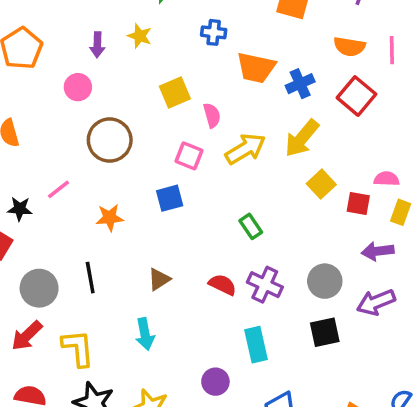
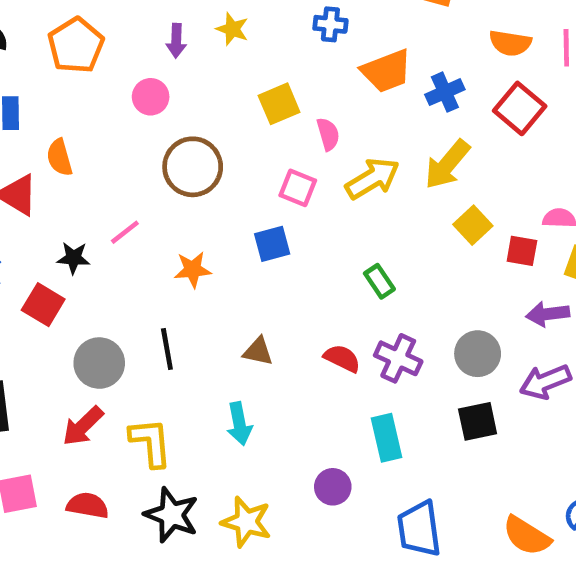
orange trapezoid: (256, 68) -> (386, 71), turned -33
brown triangle: (159, 279) -> (258, 351), turned 45

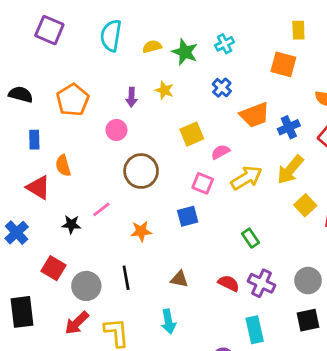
blue cross: (330, 24) -> (222, 88), turned 36
pink semicircle: (328, 134) -> (220, 152), turned -102
red square: (43, 305) -> (54, 268), moved

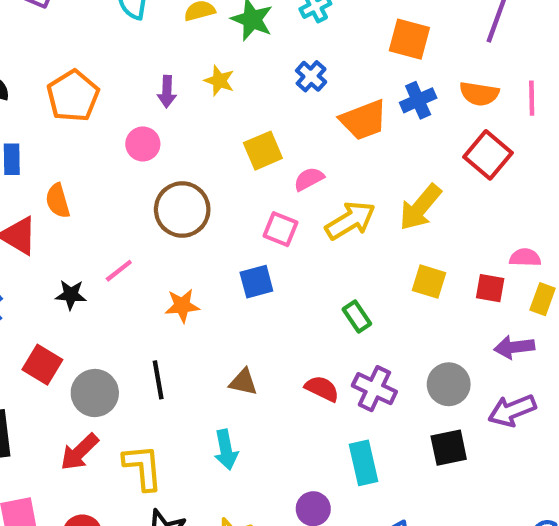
blue cross: (289, 127) -> (418, 100), moved
yellow square: (305, 205) -> (429, 282), moved, turned -30

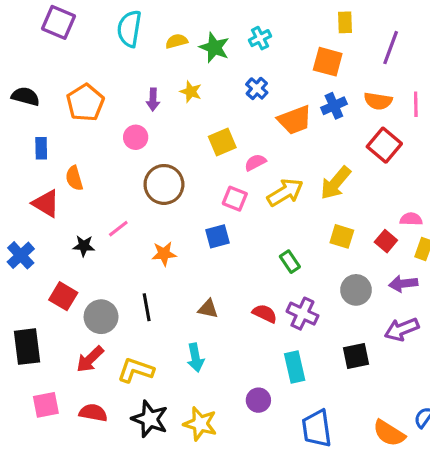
red square: (490, 288) -> (386, 241), turned 30
gray circle: (449, 384) -> (356, 290), moved
yellow L-shape: (143, 467) -> (136, 370), turned -66

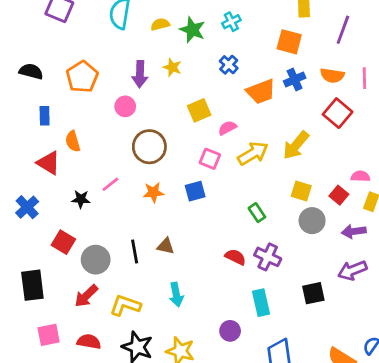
purple arrow: (153, 99) -> (140, 74), size x1.4
orange star: (164, 254) -> (153, 192), moved
gray circle: (356, 290) -> (312, 221), moved
brown triangle: (208, 309) -> (166, 246), moved

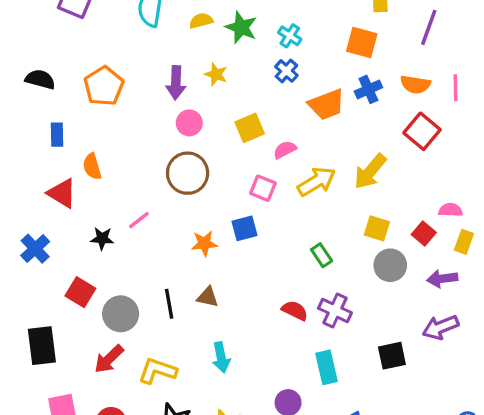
cyan cross: (231, 22) -> (290, 36), moved, turned -30
pink circle: (125, 106) -> (189, 123), moved
orange star: (153, 192) -> (204, 243), moved

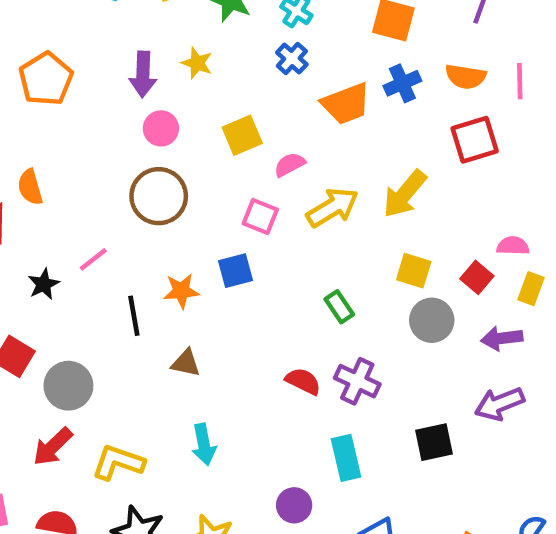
red square: (422, 131) -> (475, 140), turned 33
black star: (102, 238) -> (44, 284), turned -30
black line: (169, 304) -> (134, 316), moved

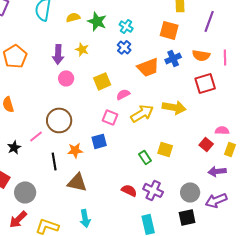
yellow arrow: (405, 194) -> (174, 107), turned -120
brown circle: (159, 196) -> (59, 120), moved
yellow square: (414, 271) -> (165, 149), moved
gray circle: (432, 320) -> (190, 192), moved
brown triangle: (186, 363) -> (77, 182), size x1.5

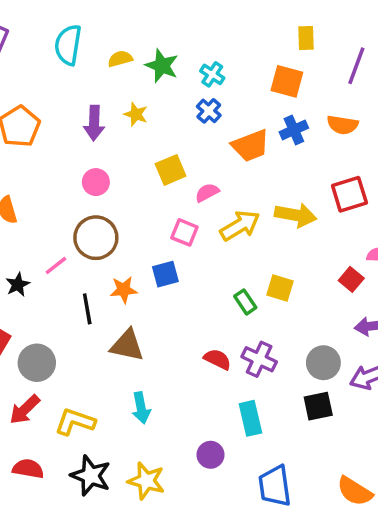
pink circle: (66, 78) -> (96, 182), moved
red square: (205, 83) -> (349, 194), moved

